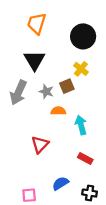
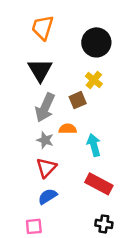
gray star: (46, 92) -> (45, 140), moved
gray arrow: (18, 93) -> (45, 108), moved
red rectangle: (85, 158) -> (99, 184), size x1.5
blue semicircle: (60, 183) -> (48, 196), moved

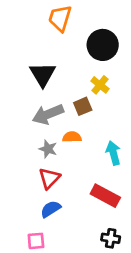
orange trapezoid: (43, 27) -> (60, 18), moved
gray arrow: (45, 108) -> (48, 114), turned 44
cyan arrow: (94, 145) -> (113, 153), moved

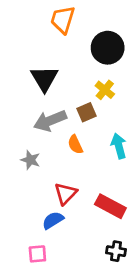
orange semicircle: (72, 137) -> (75, 144), turned -114
gray star: (48, 149) -> (30, 160), moved
cyan arrow: (113, 153) -> (119, 146), moved
red triangle: (49, 178) -> (65, 194), moved

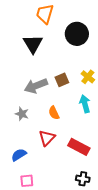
black triangle: (44, 79) -> (33, 44), moved
yellow cross: (105, 90) -> (88, 77), moved
orange semicircle: (75, 144) -> (54, 113), moved
blue semicircle: (53, 220) -> (19, 155), moved

